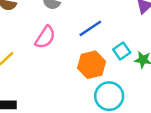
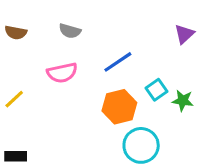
pink semicircle: (45, 37) -> (62, 73), turned 45

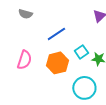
pink semicircle: (62, 73) -> (24, 60), moved, turned -60
cyan circle: (141, 145) -> (84, 88), moved

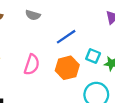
cyan square: (81, 52) -> (93, 56), turned -32

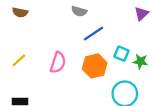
gray semicircle: (33, 15) -> (79, 11), moved

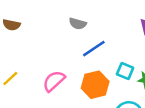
pink semicircle: (58, 63) -> (54, 81), turned -150

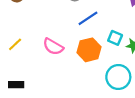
pink semicircle: (54, 81) -> (53, 47), turned -108

